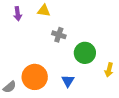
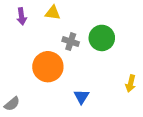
green circle: (85, 53) -> (102, 38), moved
orange circle: (35, 77) -> (48, 67), moved

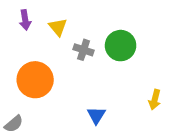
yellow triangle: (53, 13) -> (58, 27), moved, turned 42
orange circle: (48, 67) -> (35, 80), moved

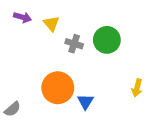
purple arrow: (25, 20) -> (22, 17), turned -66
orange circle: (35, 80) -> (58, 88), moved

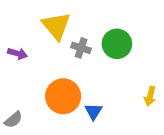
purple arrow: (22, 17) -> (18, 53), moved
yellow triangle: (51, 24) -> (56, 26), size x1.6

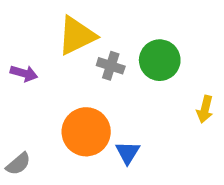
yellow triangle: (56, 26) -> (77, 36), turned 44
yellow arrow: (150, 96) -> (205, 109), moved

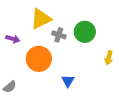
orange circle: (86, 132) -> (39, 59), moved

